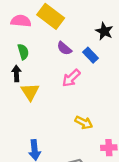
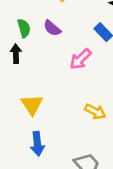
purple semicircle: (64, 48) -> (52, 28), moved
yellow triangle: (30, 92) -> (32, 105), moved

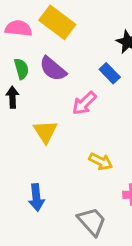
purple semicircle: (52, 28) -> (53, 69), size x1.4
yellow triangle: (32, 105) -> (45, 132), moved

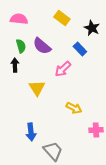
yellow rectangle: (57, 22) -> (62, 18), moved, size x0.7
gray trapezoid: (92, 221) -> (53, 151), moved

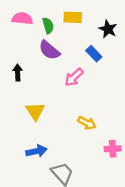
yellow rectangle: (62, 18) -> (73, 17), turned -35
green semicircle: (21, 46) -> (48, 26), moved
yellow triangle: (37, 88) -> (35, 111), moved
blue arrow: (31, 132) -> (36, 151), turned -96

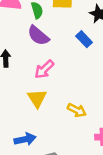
pink arrow: (74, 77) -> (44, 69), moved
yellow triangle: (35, 111) -> (37, 98), moved

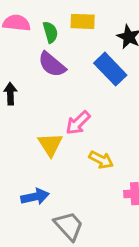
blue rectangle: (84, 39) -> (110, 69), size x1.5
pink arrow: (44, 69) -> (78, 123), moved

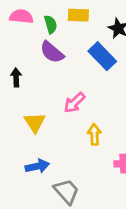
yellow triangle: (50, 144) -> (35, 122), moved
yellow arrow: (101, 160) -> (94, 134), turned -120

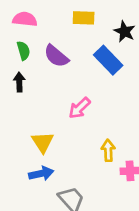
green semicircle: (51, 24) -> (23, 51), moved
yellow triangle: (35, 122) -> (43, 142), moved
yellow arrow: (94, 134) -> (108, 150), moved

